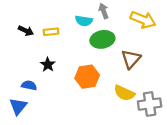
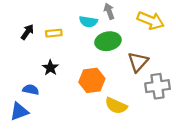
black arrow: (26, 31) -> (27, 32), turned -80
yellow semicircle: (124, 93) -> (116, 106), moved
gray cross: (150, 104) -> (158, 86), moved
blue triangle: (18, 106) -> (19, 111), turned 30

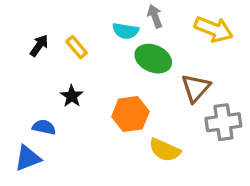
yellow rectangle: (54, 33) -> (77, 47), turned 56
green ellipse: (108, 41) -> (153, 59), turned 35

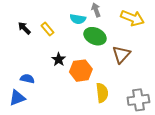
black arrow: (39, 46) -> (24, 28), turned -80
black star: (72, 96) -> (59, 59), moved
gray cross: (223, 122) -> (138, 100), moved
yellow semicircle: (165, 150) -> (102, 93), turned -120

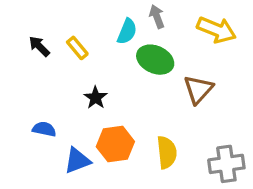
cyan semicircle: (78, 19) -> (127, 31), turned -77
orange hexagon: (81, 71) -> (115, 144), moved
blue triangle: (17, 98) -> (77, 161), moved

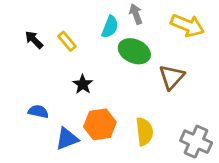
gray cross: (226, 164) -> (196, 142), turned 32

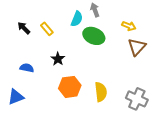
yellow arrow: (187, 25) -> (129, 26), moved, size x0.6
brown triangle: (172, 77) -> (137, 47), moved
blue semicircle: (38, 111) -> (27, 68), moved
blue triangle: (67, 139) -> (16, 97), moved

